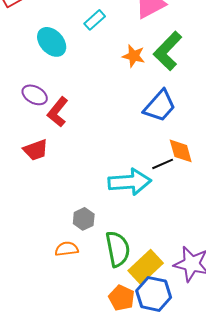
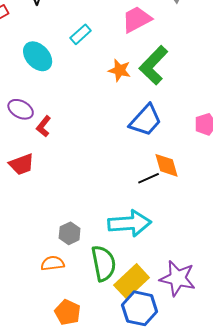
red L-shape: (58, 112) -> (44, 126), size x0.7
cyan arrow: (130, 182) -> (130, 223), moved
orange pentagon: (122, 298) -> (68, 312), moved

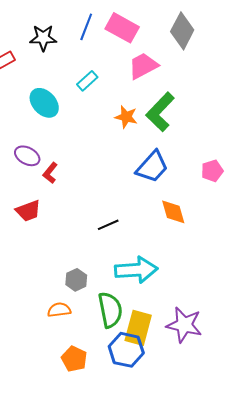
black line: (149, 178) -> (108, 225), moved
yellow rectangle: (132, 281) -> (138, 328), turned -32
blue hexagon: (140, 308) -> (126, 350), moved

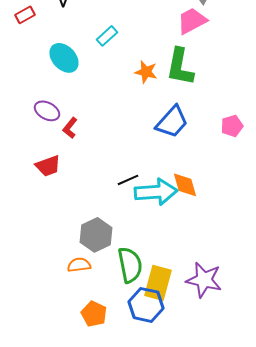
pink trapezoid: (143, 66) -> (192, 21), moved
green L-shape: (160, 112) -> (180, 67), turned -33
orange diamond: (173, 212) -> (185, 185), moved
cyan arrow: (136, 270) -> (156, 192), moved
gray hexagon: (76, 280) -> (96, 235), size x1.5

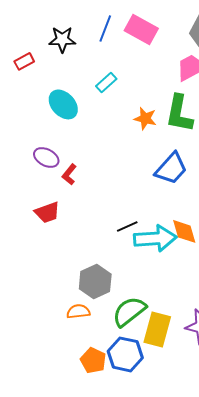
green semicircle: (130, 265) -> (129, 311), turned -117
blue hexagon: (146, 305) -> (125, 354), moved

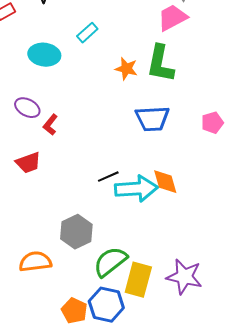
cyan ellipse: (63, 104) -> (44, 55), turned -40
blue trapezoid: (171, 168) -> (152, 119), turned 45
orange semicircle: (78, 311) -> (35, 262), moved, size x1.4

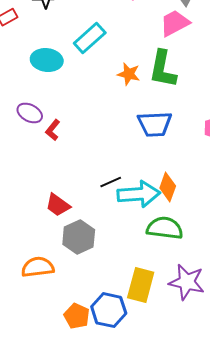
cyan rectangle: (87, 33) -> (90, 38), size x1.5
red trapezoid: (28, 163) -> (58, 205), moved, turned 56
orange diamond: (165, 182) -> (168, 187), turned 36
green semicircle: (110, 262) -> (165, 228), moved, turned 45

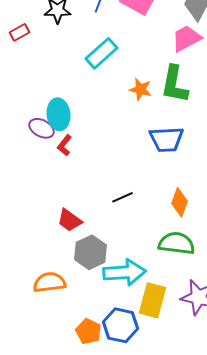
cyan ellipse: (47, 60) -> (58, 114), moved, turned 76
cyan arrow: (139, 194) -> (124, 272), moved

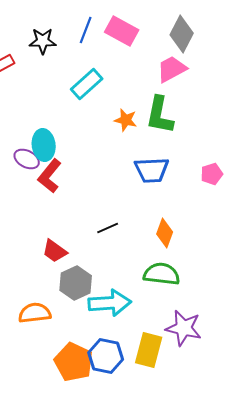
red L-shape: (64, 145) -> (50, 176), size x1.6
yellow rectangle: (152, 300) -> (149, 350), moved
orange pentagon: (88, 331) -> (74, 362), size x1.5

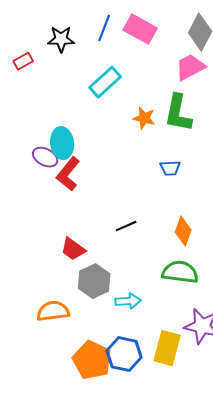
blue trapezoid: (152, 170) -> (170, 168), size x0.6
cyan arrow: (110, 303) -> (128, 301), size x0.6

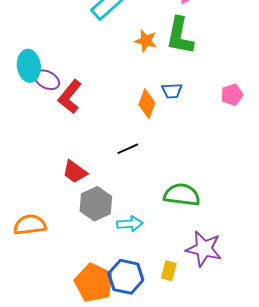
cyan ellipse: (62, 143) -> (29, 66), moved
orange diamond: (183, 231) -> (147, 104), moved
orange semicircle: (53, 311) -> (30, 225), moved
yellow rectangle: (167, 348) -> (169, 271), size x0.6

